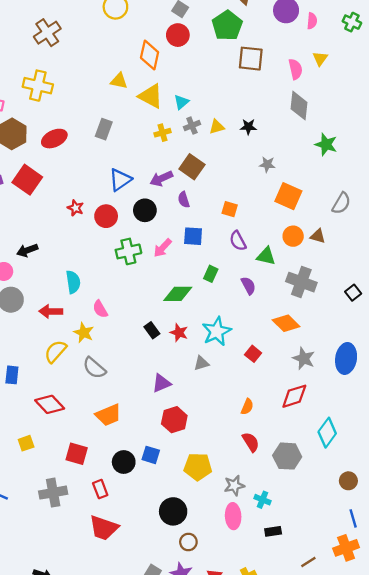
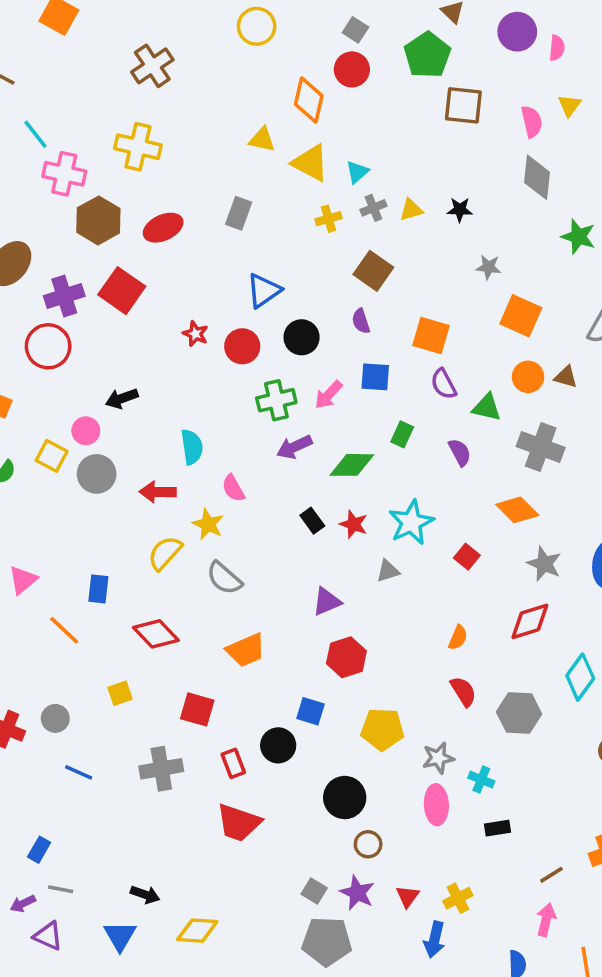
purple arrow: (161, 179) -> (294, 447), moved
orange square: (230, 209) -> (431, 335), size x1.5
black circle: (124, 462) -> (278, 745), moved

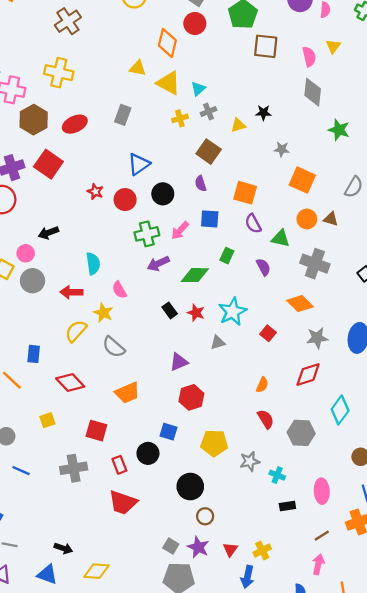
yellow triangle: (411, 210) -> (238, 125), moved
gray star: (544, 564) -> (317, 338), turned -30
pink ellipse: (436, 805) -> (322, 491), moved
blue triangle: (120, 936) -> (47, 575), turned -40

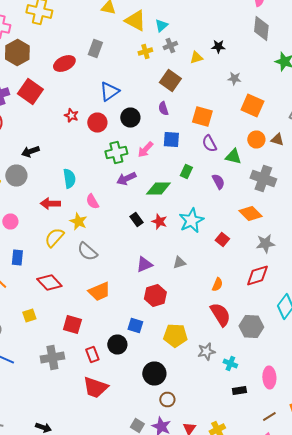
red ellipse: (75, 124) -> (64, 64), moved
pink circle: (26, 253) -> (10, 222), moved
gray circle: (32, 281) -> (16, 176), moved
gray triangle: (218, 342) -> (179, 262), moved
red semicircle: (266, 419) -> (220, 314), size x1.4

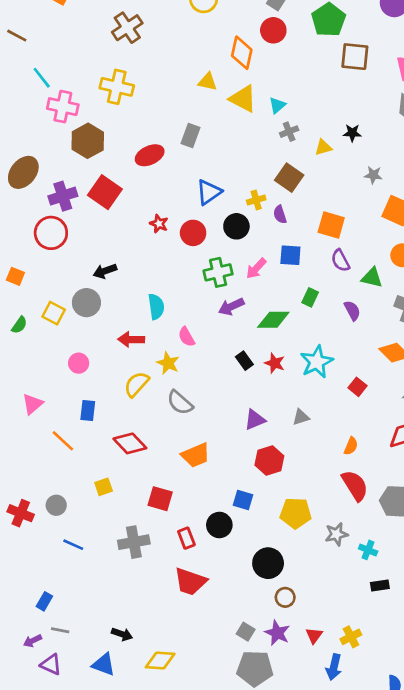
yellow cross: (145, 52) -> (256, 200), moved

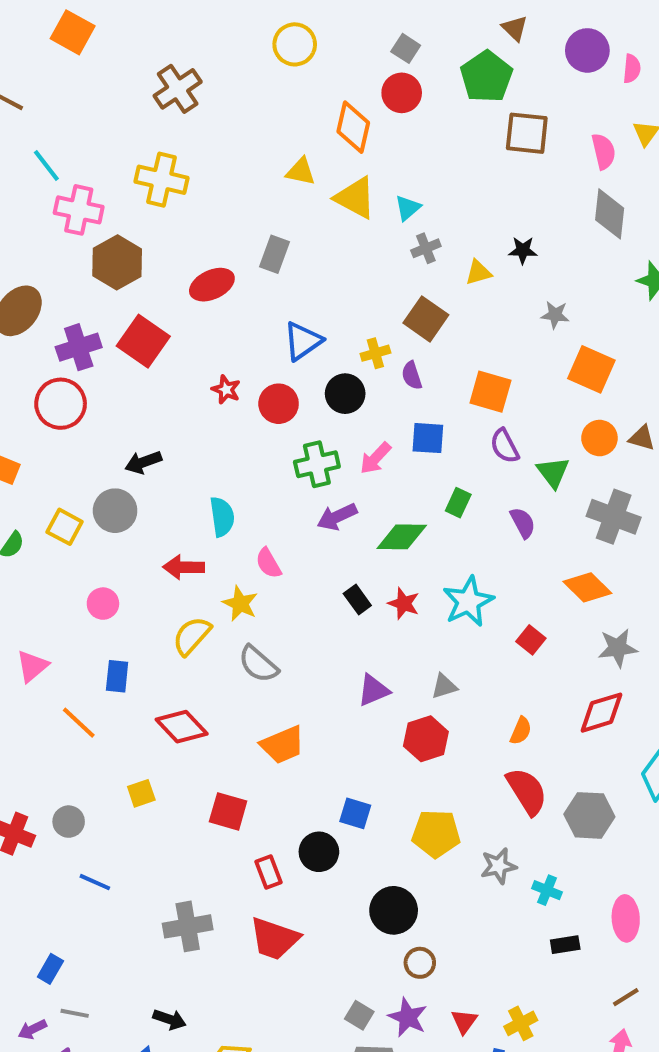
green triangle: (372, 278) -> (553, 472), turned 40
red hexagon: (269, 461) -> (426, 739), moved
gray cross: (134, 542) -> (188, 926), moved

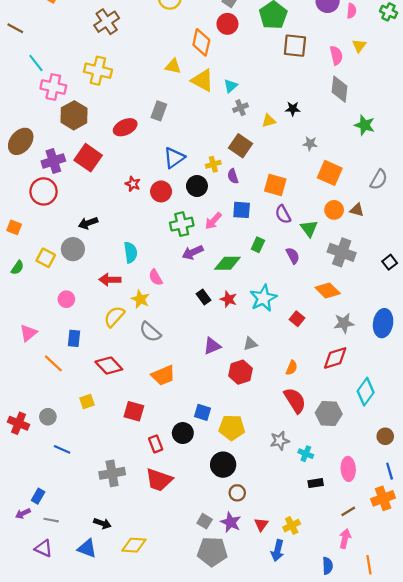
yellow pentagon: (436, 834) -> (232, 428), moved
purple arrow: (32, 1029) -> (23, 514), moved

